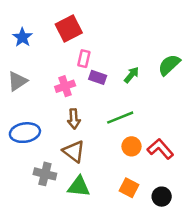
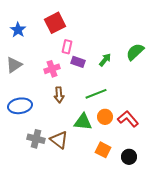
brown triangle: (74, 151) -> (59, 140), moved
green triangle: (79, 187) -> (83, 122), moved

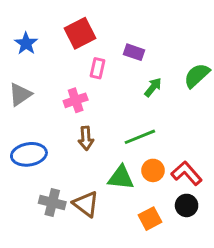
purple rectangle: (78, 62) -> (134, 52), moved
orange square: (103, 150) -> (150, 219), turned 35
black circle: (129, 157) -> (187, 205), moved

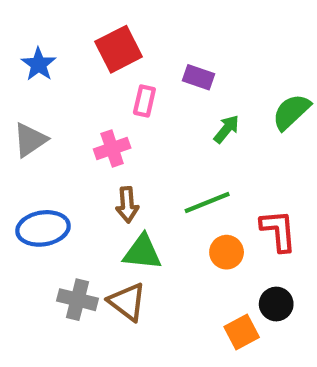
red L-shape: (187, 173) -> (278, 231), moved, turned 36
green triangle: (121, 178) -> (142, 252), moved
orange square: (150, 219) -> (242, 332), moved

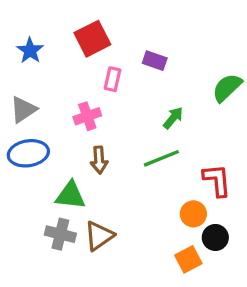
green arrow: (227, 129) -> (173, 118), moved
blue ellipse: (43, 228) -> (28, 153), moved
green triangle: (142, 252) -> (70, 195), moved
orange circle: (227, 252) -> (193, 214), moved
brown triangle: (127, 302) -> (99, 236), turned 48

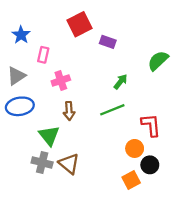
red square: (92, 39) -> (80, 24), moved
pink rectangle: (113, 79) -> (43, 55), moved
green triangle: (70, 195) -> (49, 136), turned 45
brown triangle: (99, 236) -> (69, 164), turned -45

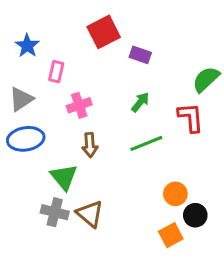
green arrow: (121, 82) -> (140, 102), moved
red L-shape: (151, 125) -> (191, 117), moved

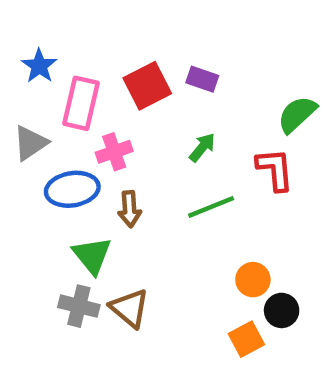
red square: (104, 32) -> (147, 86), moved
pink rectangle: (56, 72) -> (81, 103), size x1.6
blue ellipse: (26, 139) -> (72, 189), moved

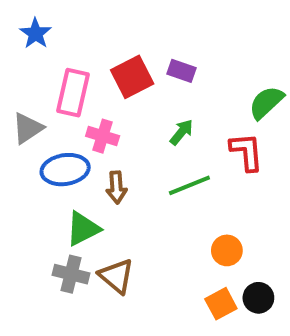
blue star: (39, 66) -> (36, 33), moved
pink cross: (114, 152) -> (103, 136), turned 36
green triangle: (92, 255) -> (83, 229), turned 42
black circle: (282, 310) -> (258, 298), moved

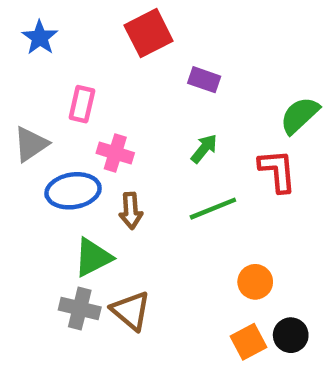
red square: (132, 77) -> (149, 33), moved
pink rectangle: (73, 93) -> (82, 104), size x0.7

